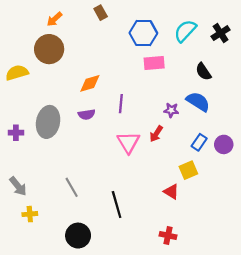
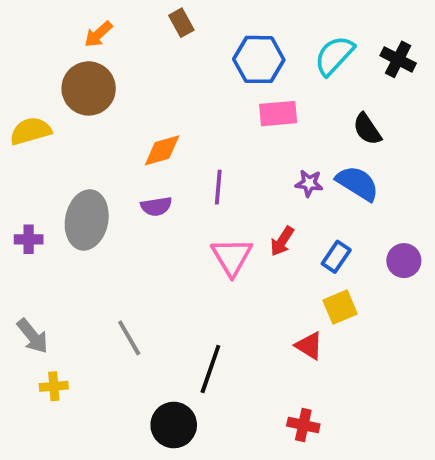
black cross: (221, 33) -> (398, 59), turned -30
purple star: (171, 110) -> (309, 183), moved
blue rectangle: (199, 142) -> (336, 257), moved
black line: (117, 204) -> (210, 369), turned 35
black circle: (78, 236) -> (174, 425), moved

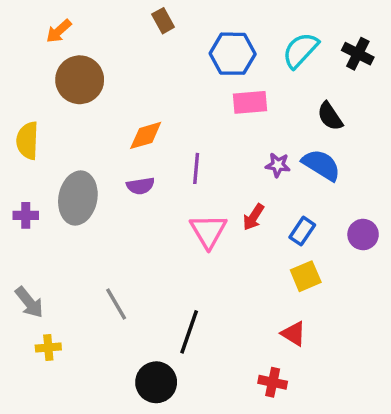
orange arrow: (98, 34) -> (59, 31), moved
yellow semicircle: (31, 131) -> (27, 141), moved, turned -72
red triangle: (309, 346) -> (293, 334), moved

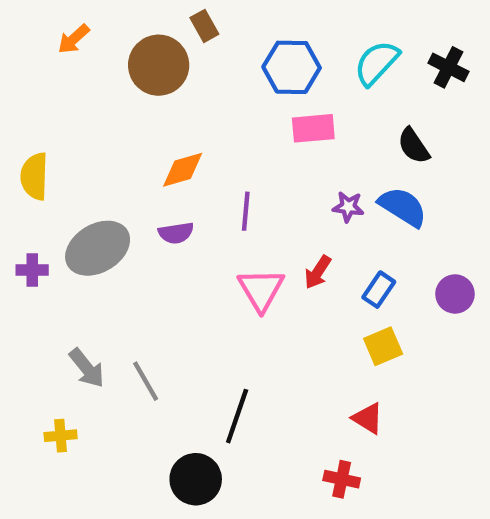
brown circle: (80, 80) -> (159, 65), moved
gray ellipse: (78, 198) -> (98, 248), turned 48
gray arrow: (29, 302) -> (87, 368), moved

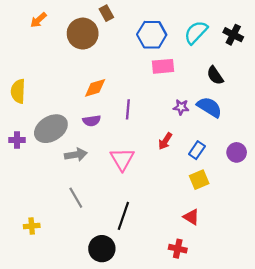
pink triangle: (261, 290) -> (122, 159), moved
gray arrow: (87, 368) -> (76, 155), moved, turned -60

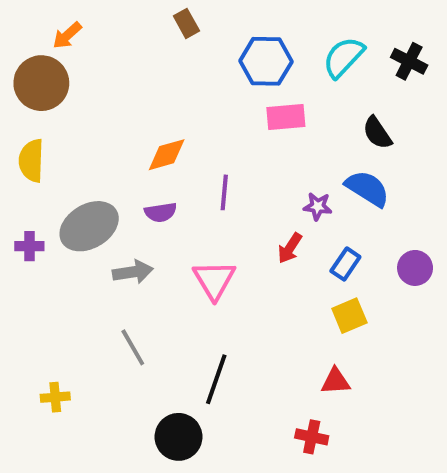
brown circle: (83, 34) -> (41, 83), moved
purple star: (181, 107) -> (318, 206), moved
red triangle: (191, 217) -> (336, 381), turned -36

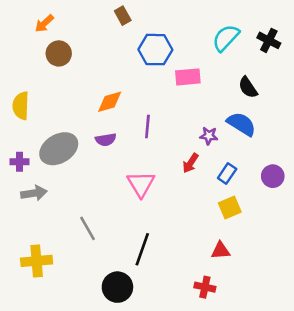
blue hexagon: (266, 61) -> (155, 50), moved
brown circle: (41, 83) -> (59, 53), moved, size x0.7
gray arrow: (133, 272) -> (34, 193), moved
yellow cross: (55, 397) -> (37, 261), size x1.6

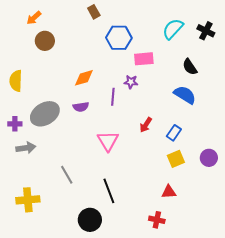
purple star: (209, 136) -> (131, 82), moved
purple circle: (273, 176) -> (209, 158), moved
black line: (142, 249) -> (109, 191), turned -40

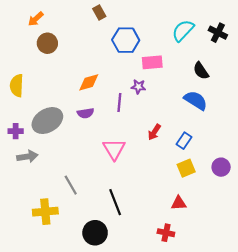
yellow cross: (28, 200) -> (45, 212), moved

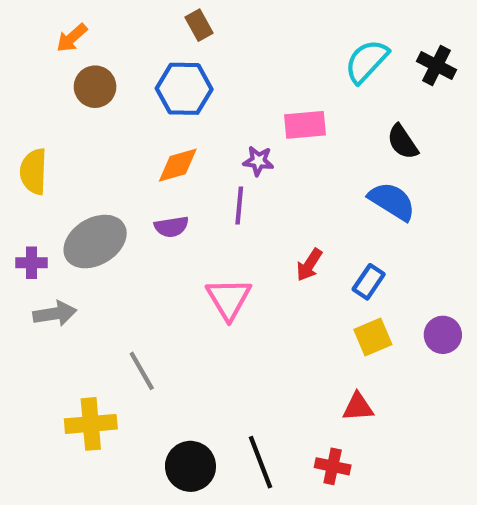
blue hexagon: (126, 40) -> (184, 89), moved
purple star: (138, 87) -> (258, 161), moved
black line: (115, 202) -> (260, 462), moved

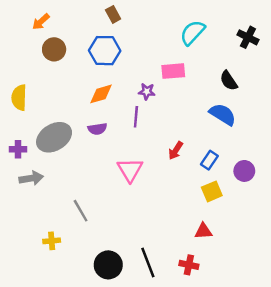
cyan semicircle: (367, 61) -> (193, 33), moved
purple circle: (443, 335) -> (244, 171), moved
yellow cross: (91, 424) -> (52, 241), size x0.6

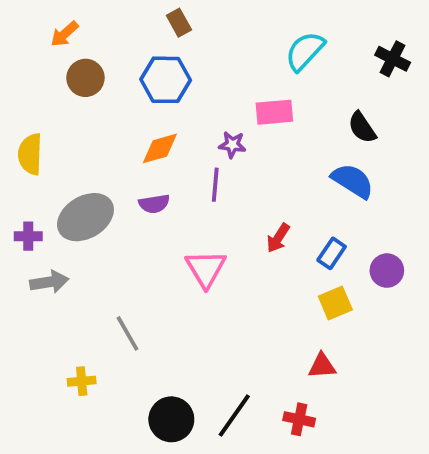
black line: (148, 262) -> (234, 415), turned 56

